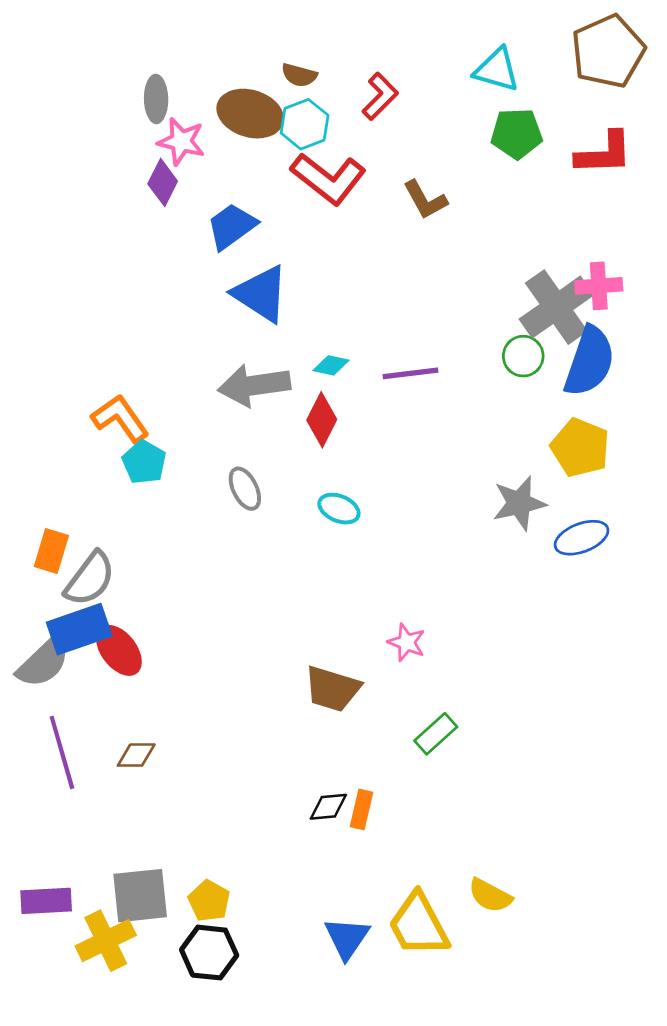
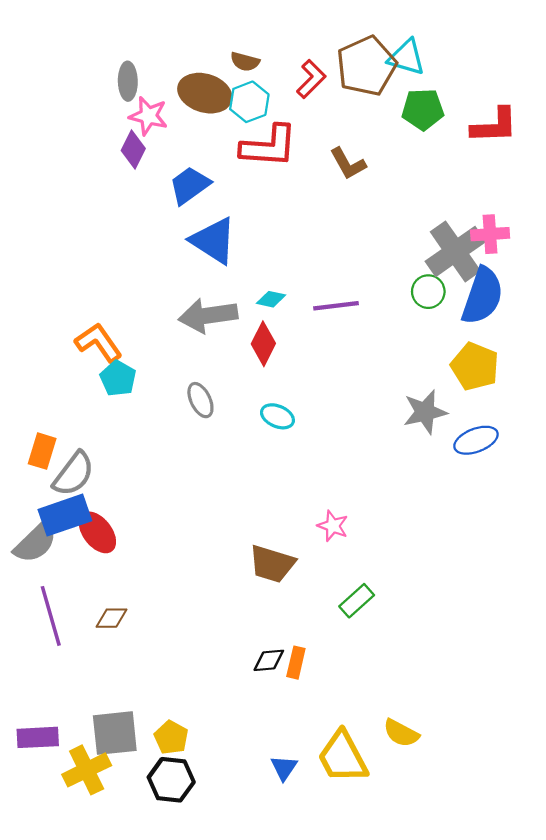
brown pentagon: (608, 51) -> (366, 66), moved
red L-shape: (328, 179) -> (269, 146), turned -34
blue triangle: (347, 938) -> (284, 768), size x0.7

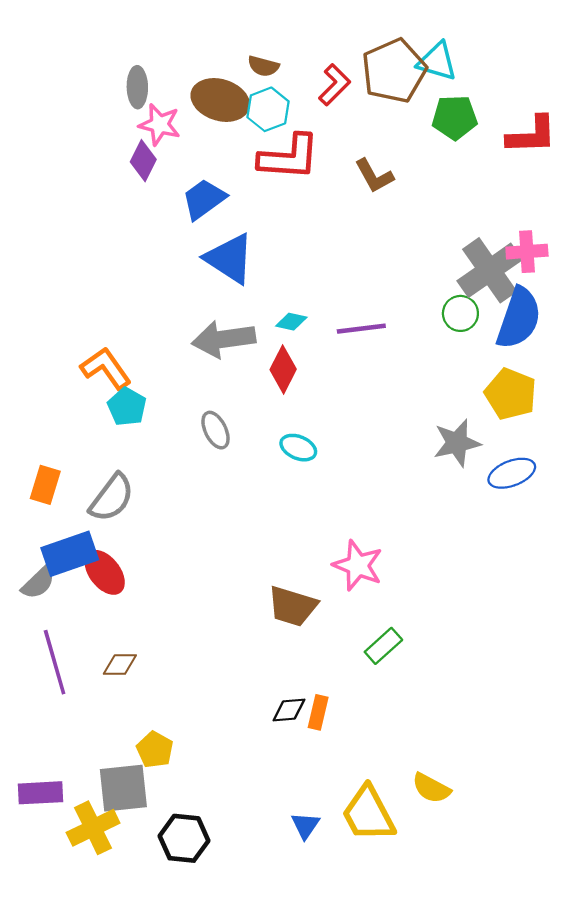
gray semicircle: (74, 474) -> (112, 498), moved
pink star: (333, 526) -> (358, 565), size x1.5
gray semicircle: (36, 542) -> (38, 583), size x0.7
yellow pentagon: (171, 737) -> (155, 750), moved

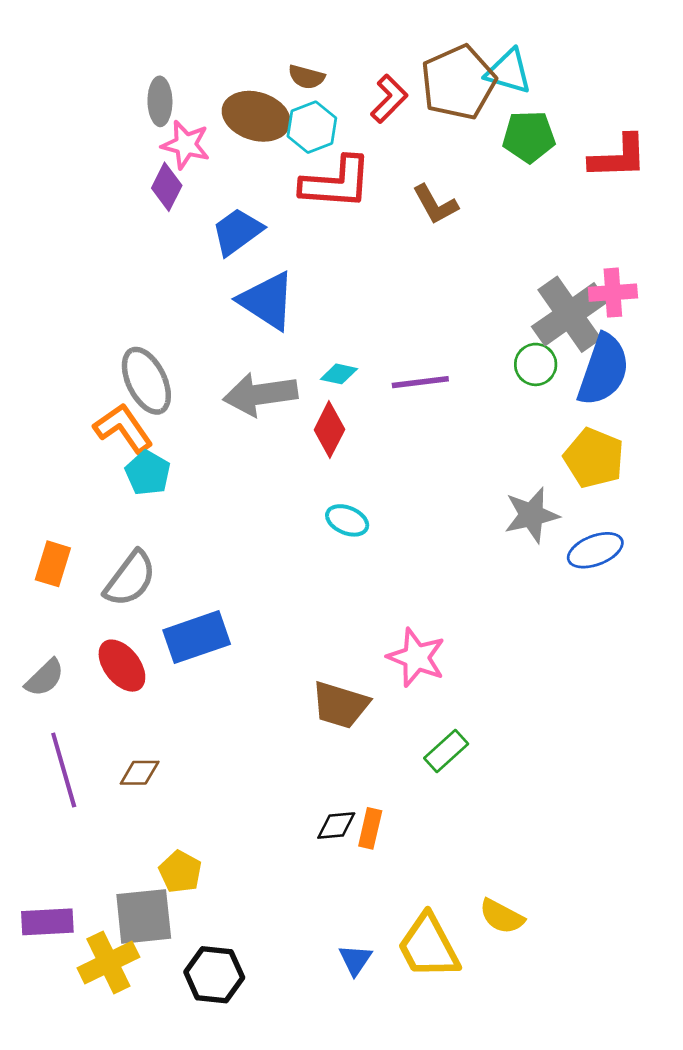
gray ellipse: (216, 430) -> (146, 381), moved, size x1.5
blue rectangle: (70, 554) -> (197, 637), moved

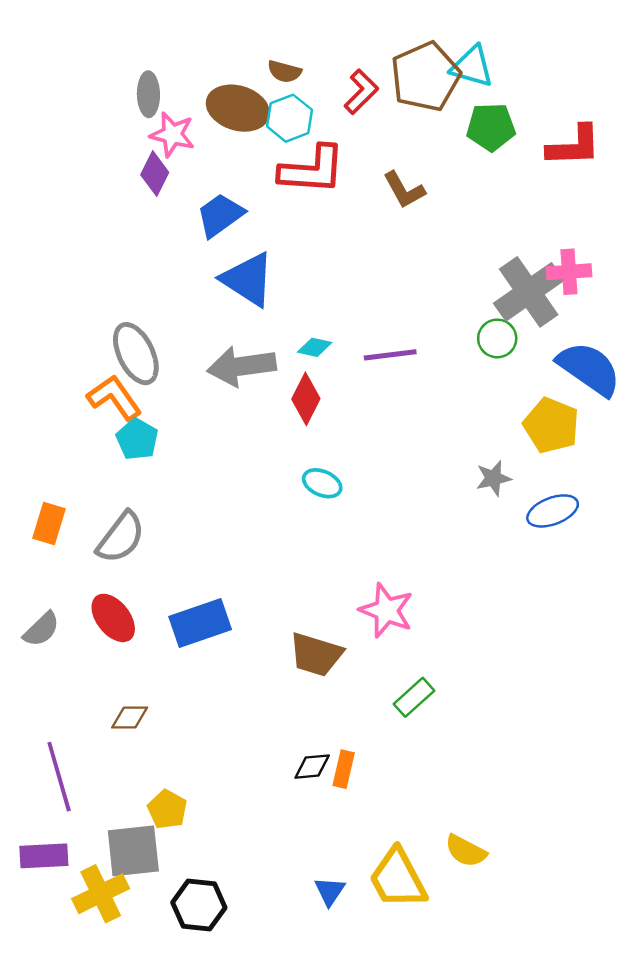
blue semicircle: (603, 370) -> (589, 369), moved, turned -74
gray star: (532, 515) -> (493, 478), size x0.7
blue rectangle: (197, 637) -> (200, 623), moved
purple line: (64, 770) -> (59, 777), moved

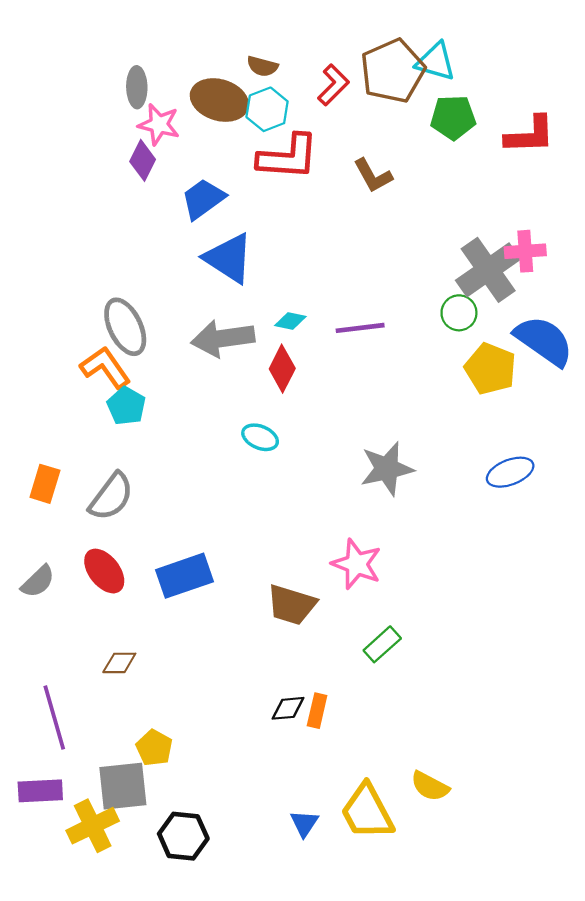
yellow pentagon: (551, 425) -> (490, 369), moved
gray star: (493, 478) -> (387, 469), moved, size x1.6
cyan ellipse: (322, 483) -> (260, 437), moved

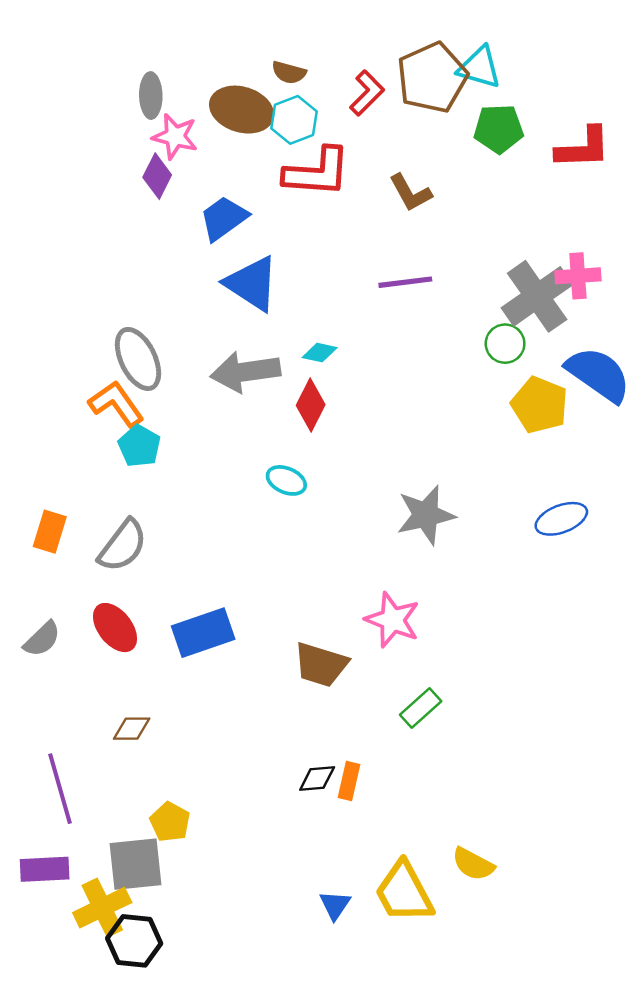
purple line: (360, 328) -> (405, 282), moved
black hexagon: (183, 836) -> (134, 941), moved

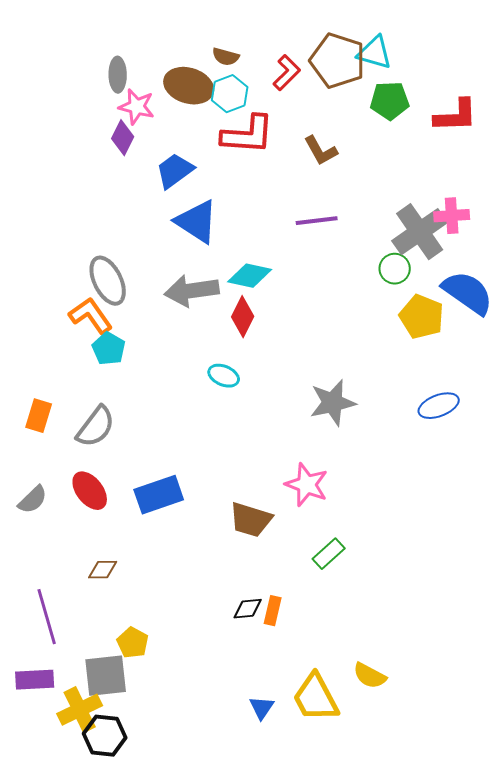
brown pentagon: (432, 78) -> (338, 61), turned -30
cyan diamond: (320, 353) -> (250, 276), size x1.6

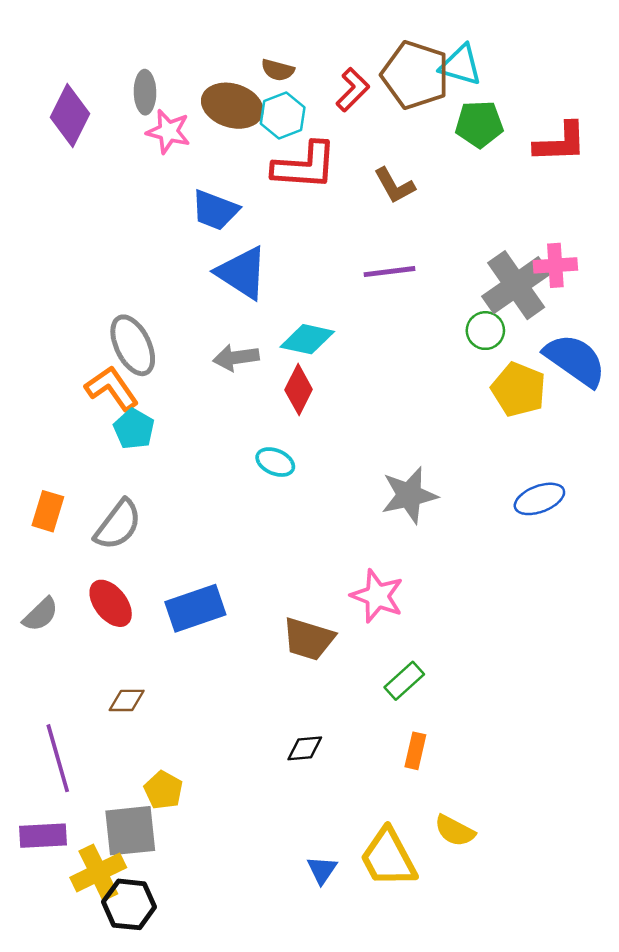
purple diamond: (123, 138) -> (70, 116), moved, size x1.4
blue trapezoid: (175, 171) -> (215, 210), turned -123
gray arrow: (192, 291) -> (236, 358), size x0.7
orange rectangle: (273, 611) -> (415, 751), moved

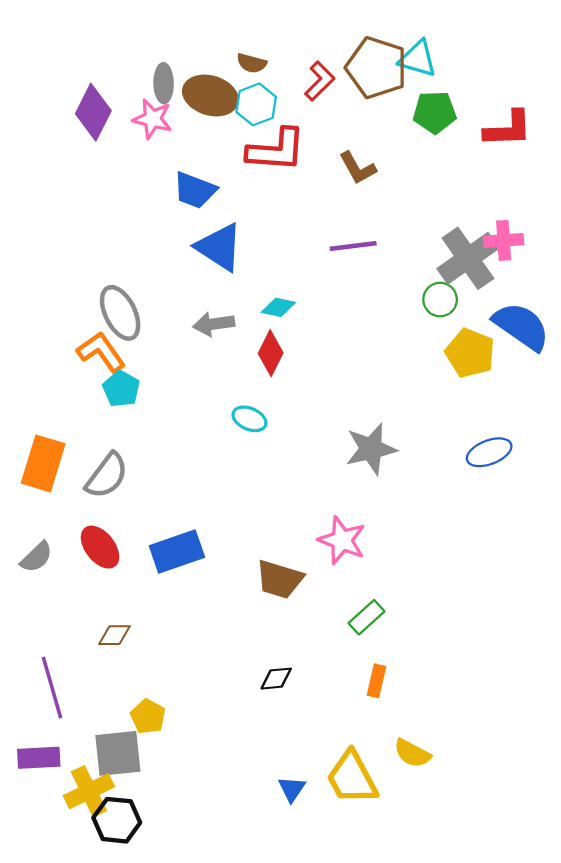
gray ellipse: (145, 92) -> (164, 83), moved
purple diamond: (70, 116) -> (93, 112), moved
cyan diamond: (307, 339) -> (278, 307), size x0.7
orange rectangle: (48, 511) -> (43, 463), size x1.5

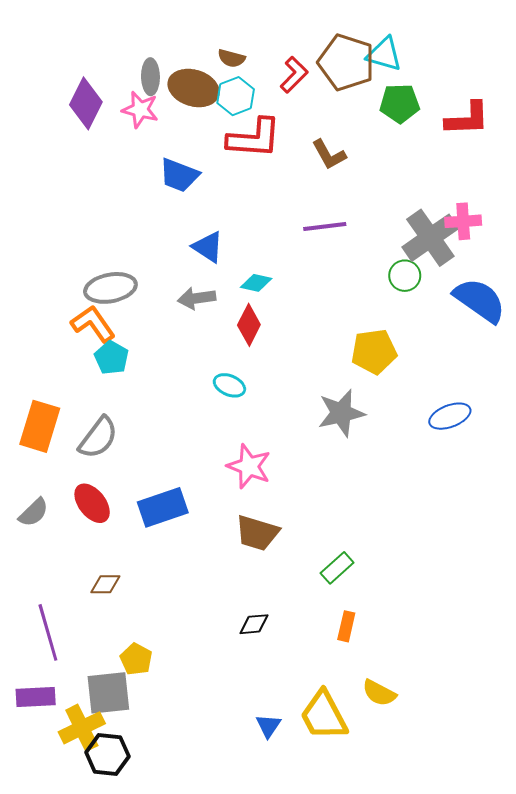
blue triangle: (219, 247) -> (208, 247), moved, size x0.7
gray ellipse: (120, 313) -> (110, 288), turned -75
yellow pentagon: (470, 353) -> (374, 352), moved, turned -30
pink star: (342, 540) -> (249, 466), moved

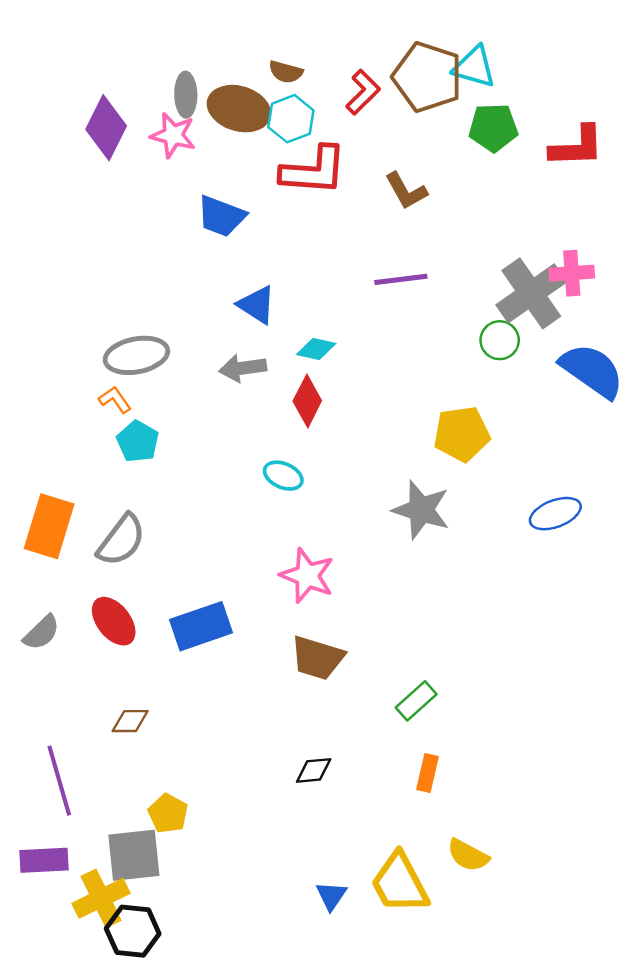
orange L-shape: (93, 324) -> (115, 400), size x0.6
gray star: (341, 413) -> (421, 510), turned 30

